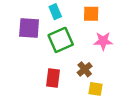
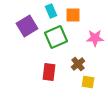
orange square: (91, 14) -> (73, 15), moved
purple square: (29, 28) -> (27, 26), turned -35

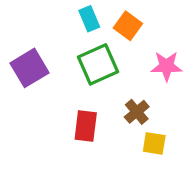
orange square: (73, 15) -> (128, 26), turned 35
purple square: (27, 26) -> (29, 68), moved

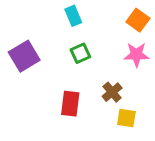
orange square: (128, 26) -> (138, 20), moved
green square: (98, 64) -> (80, 53), size x0.6

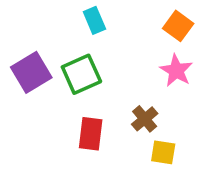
green square: (80, 53) -> (81, 74), moved, size x1.5
pink star: (137, 55) -> (176, 71), turned 30

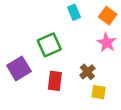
cyan rectangle: (94, 20) -> (74, 12), moved
purple square: (31, 72) -> (19, 68), moved

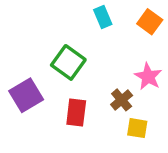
pink star: (107, 43) -> (148, 76), moved
green square: (49, 45) -> (68, 62), turned -30

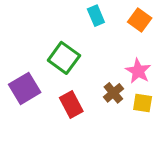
red rectangle: (76, 112) -> (71, 104), turned -35
yellow square: (137, 128) -> (143, 103), moved

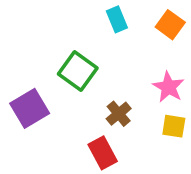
brown cross: (113, 93) -> (119, 114), moved
red rectangle: (71, 104) -> (103, 153), moved

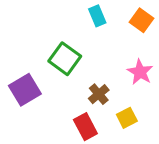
yellow square: (174, 126) -> (127, 118), moved, turned -36

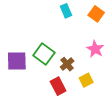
green square: (65, 59) -> (44, 54), moved
purple square: (25, 90) -> (17, 61), turned 30

